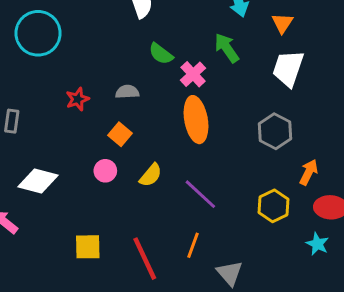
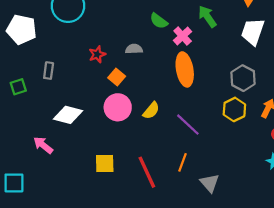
orange square: (120, 134) -> (117, 77), moved
pink circle: (105, 171) -> (118, 107), size x1.6
yellow hexagon: (274, 206) -> (234, 109), moved

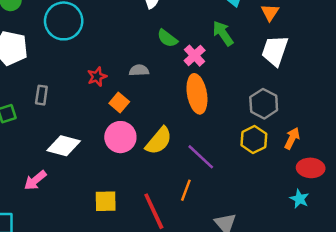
yellow semicircle: (151, 111) -> (159, 141), size x1.4
pink arrow: (43, 145) -> (35, 180), turned -78
orange line: (183, 162) -> (186, 190), moved

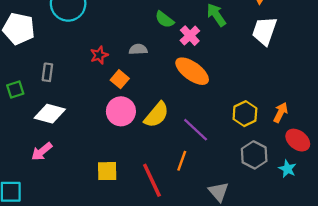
orange ellipse: (197, 94) -> (192, 71), turned -44
gray hexagon: (264, 104) -> (254, 155), moved
white diamond: (64, 146) -> (50, 114), moved
red ellipse: (311, 168) -> (298, 140), turned 35

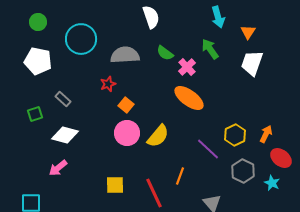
gray semicircle: (138, 49) -> (125, 55), moved, size x1.8
gray rectangle: (47, 72) -> (63, 99), turned -56
purple line: (196, 130) -> (208, 149), moved

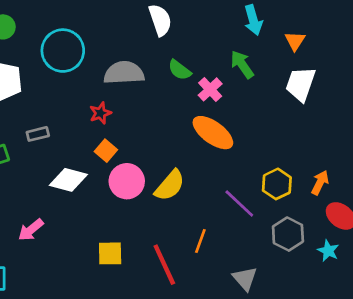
gray rectangle: (63, 99) -> (38, 134), turned -56
orange square: (126, 105) -> (106, 151), moved
white diamond: (65, 135) -> (68, 180), moved

